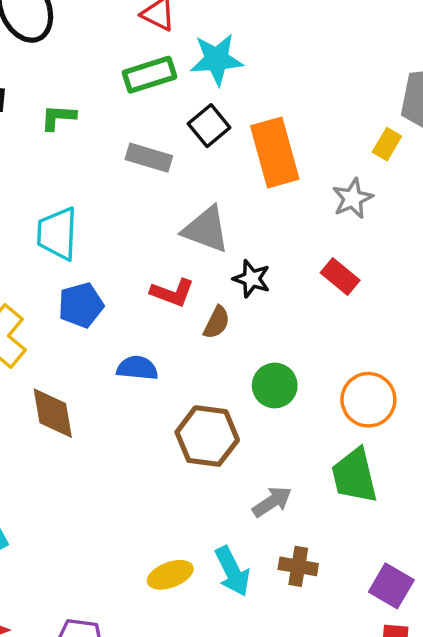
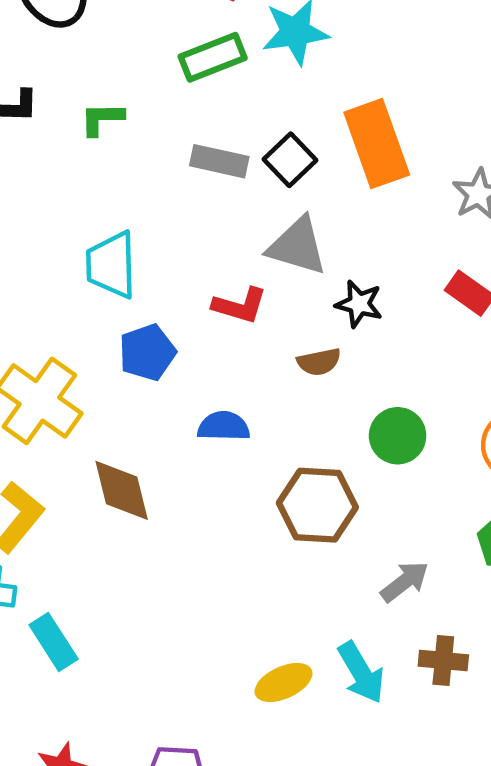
black square: (209, 126) -> (290, 160), moved
red L-shape: (172, 293) -> (240, 306), moved
brown semicircle: (217, 322) -> (319, 362), turned 56

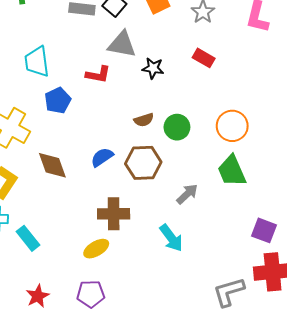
brown semicircle: (319, 362) -> (144, 120), moved
blue semicircle: (224, 426) -> (102, 157), moved, turned -30
brown cross: (443, 660) -> (114, 214), moved, size x1.4
yellow ellipse: (284, 682) -> (96, 249), moved

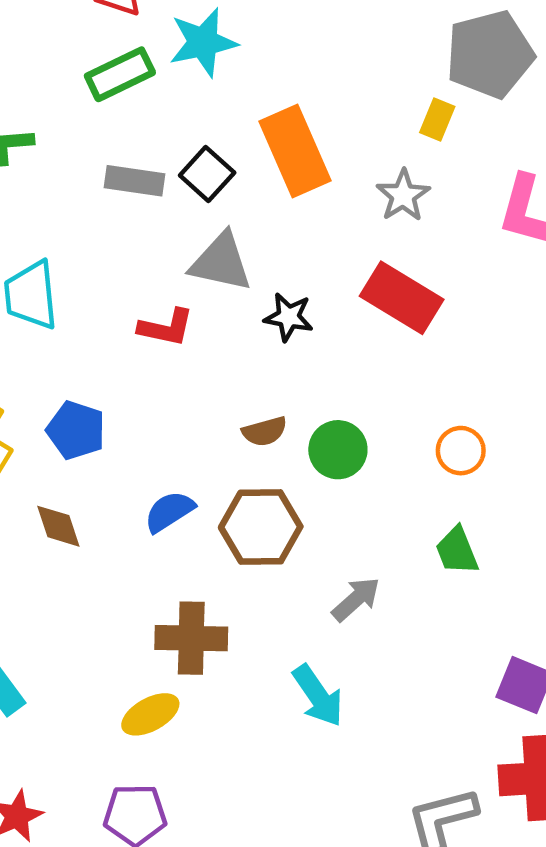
red rectangle: (204, 58) -> (402, 298), size x1.6
blue pentagon: (58, 100) -> (76, 430), moved, turned -30
orange circle: (232, 126) -> (461, 451), size x0.7
brown diamond: (52, 165) -> (58, 526), size x0.7
green trapezoid: (232, 171) -> (457, 551), size x0.7

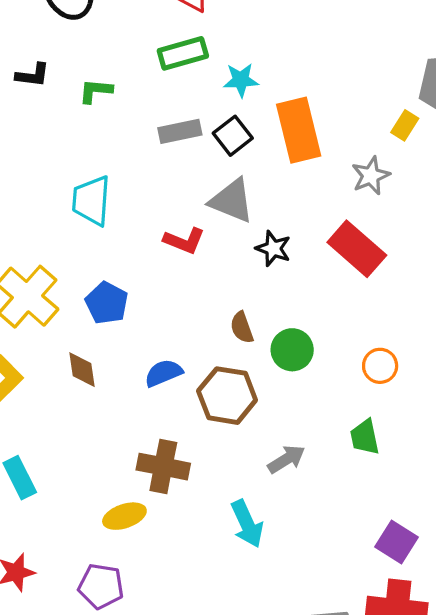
cyan star: (203, 42) -> (241, 80), moved, size x0.7
gray rectangle: (134, 181) -> (180, 131), turned -30
brown semicircle: (265, 431) -> (242, 328), turned 76

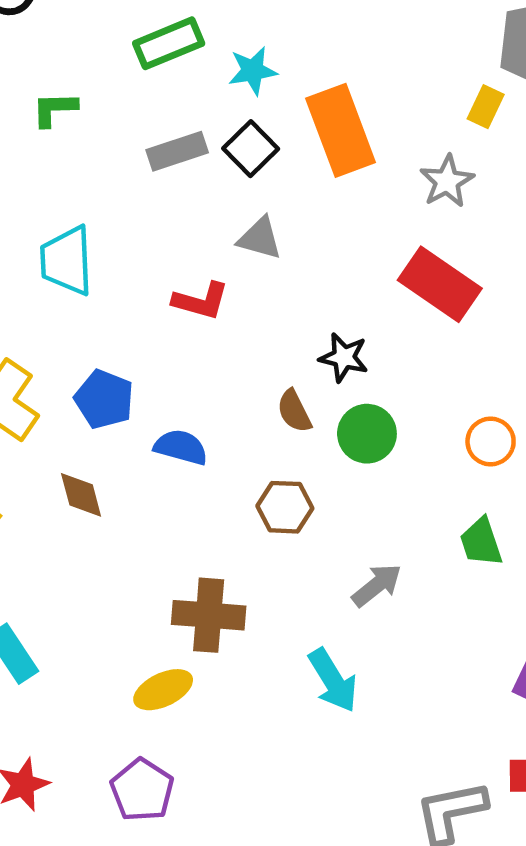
gray triangle: (232, 201) -> (260, 238), size x0.7
black star: (273, 249) -> (344, 357), moved
blue semicircle: (163, 373) -> (181, 447), moved, turned 45
brown hexagon: (227, 396) -> (285, 507), size x0.7
purple pentagon: (101, 586) -> (142, 790), turned 30

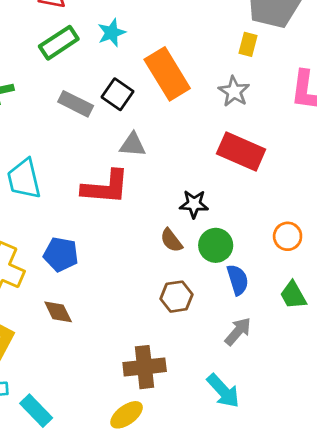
cyan star: (253, 71) -> (112, 33), moved
gray rectangle: (177, 151) -> (76, 104), turned 56
red L-shape: (201, 301) -> (106, 187), size x1.5
blue semicircle: (181, 447) -> (238, 280), moved, turned 68

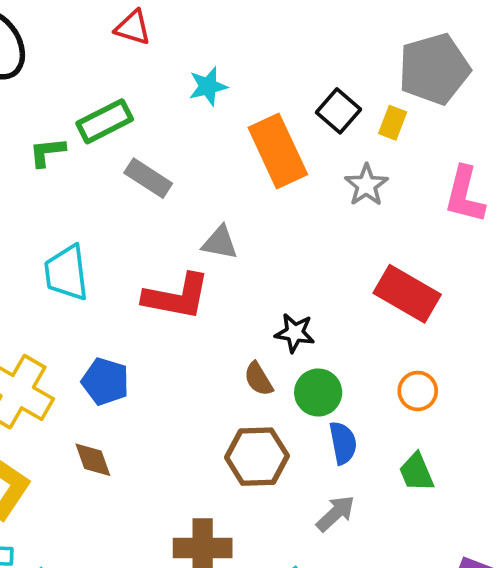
green rectangle: (59, 43) -> (105, 121), moved
black square: (118, 94) -> (338, 111), moved
red rectangle: (241, 151) -> (407, 294), moved
brown hexagon: (176, 297) -> (257, 457), size x1.4

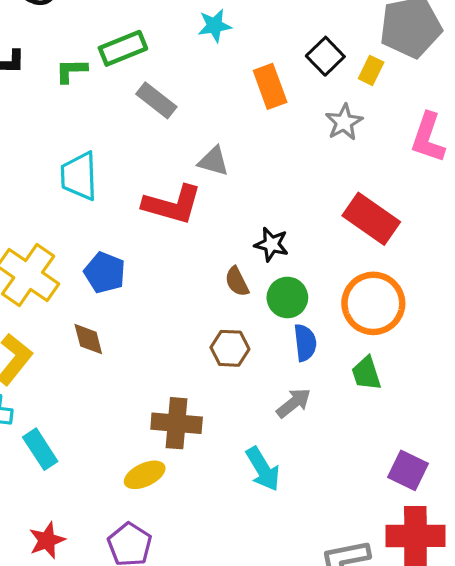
orange rectangle: (278, 151) -> (270, 86), size x0.7
orange circle: (418, 391) -> (373, 303), size x1.8
brown hexagon: (257, 457) -> (230, 348), size x0.7

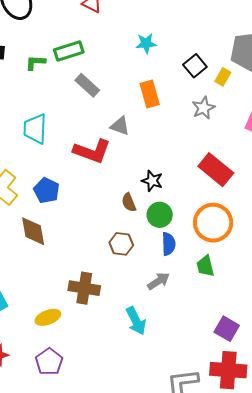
cyan star: (215, 26) -> (146, 43), moved
orange rectangle: (270, 86) -> (150, 94), moved
brown diamond: (88, 339) -> (33, 231), size x1.4
yellow ellipse: (145, 475) -> (48, 317), moved

